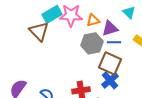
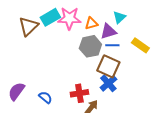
cyan triangle: (129, 12) -> (119, 17), moved, turned 32
brown triangle: (39, 31) -> (28, 26), moved, turned 30

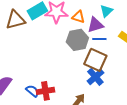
orange triangle: (91, 23) -> (78, 17), turned 32
brown triangle: (28, 26) -> (15, 20), turned 30
red cross: (79, 93) -> (45, 91), moved

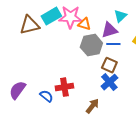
orange triangle: (78, 17) -> (84, 24), moved
brown square: (95, 60) -> (109, 65), size x0.7
red cross: (45, 91) -> (64, 87), moved

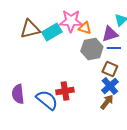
cyan rectangle: (51, 16) -> (52, 32), moved
purple semicircle: (17, 90) -> (18, 94), turned -42
blue semicircle: (46, 96) -> (47, 100), size x1.6
brown arrow: (92, 106) -> (107, 102), moved

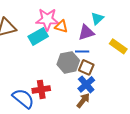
cyan rectangle: (52, 32) -> (38, 36), moved
blue line: (114, 48) -> (82, 51), moved
gray hexagon: (92, 49) -> (68, 62), moved

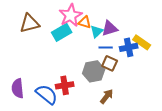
cyan triangle: (97, 18) -> (97, 31), moved
pink star: (47, 19) -> (71, 15), turned -30
gray hexagon: (68, 62) -> (94, 71), moved
blue cross: (86, 84) -> (129, 47), moved, turned 30

